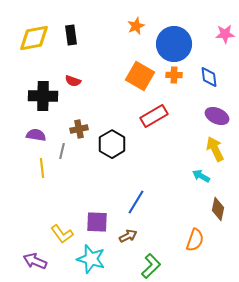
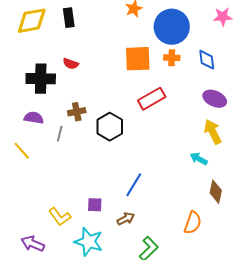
orange square: (140, 76) -> (138, 59), turned -32
yellow line: (42, 168) -> (22, 151), moved, turned -36
purple square: (97, 222) -> (95, 205), size x0.7

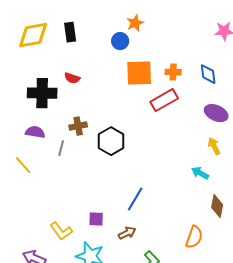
blue circle: (172, 27) -> (120, 41), moved, size x0.5
red rectangle: (152, 99) -> (164, 100), moved
yellow arrow: (213, 132) -> (214, 146), size x0.7

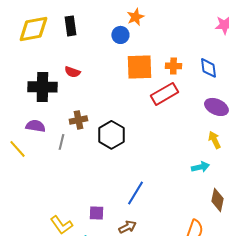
yellow line: (23, 165) -> (17, 149), moved
cyan arrow: (200, 173) -> (200, 167), turned 138

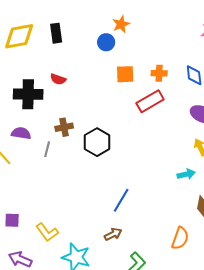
orange square: (139, 67) -> (125, 74), size x0.7
purple square: (96, 213) -> (12, 220), moved

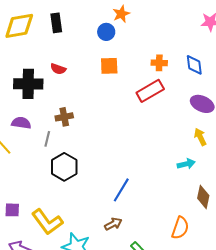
orange square: (125, 74) -> (109, 66), moved
black hexagon: (97, 142) -> (64, 167), moved
yellow L-shape: (47, 232) -> (47, 222), size x1.4

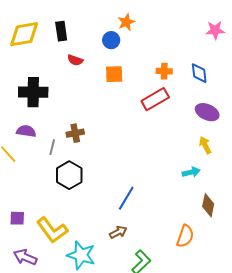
red semicircle: (58, 69) -> (75, 60), moved
brown cross: (64, 117) -> (75, 133), moved

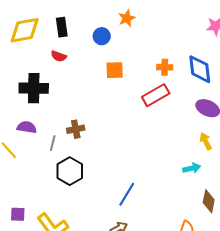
blue circle: (111, 40) -> (102, 36), moved
red semicircle: (75, 60) -> (59, 56), moved
blue diamond: (199, 73) -> (200, 69), size x1.4

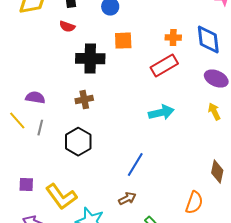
black cross: (34, 88) -> (90, 59), moved
gray line: (53, 143) -> (40, 128), moved
cyan arrow: (192, 168) -> (161, 113), moved, size x1.4

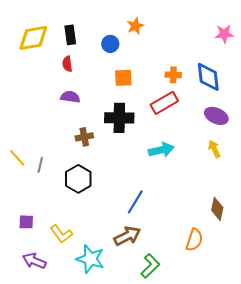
red semicircle: (67, 27) -> (67, 64), turned 63
black cross: (90, 59) -> (119, 118), moved
purple semicircle: (35, 98) -> (70, 97), moved
yellow L-shape: (61, 197) -> (61, 234), size x0.7
brown arrow: (127, 199) -> (127, 236), size x1.5

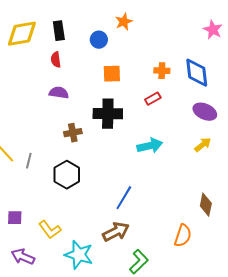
pink star: (224, 34) -> (213, 30), turned 30
red rectangle: (164, 103) -> (153, 99), size x0.6
yellow arrow: (214, 149) -> (203, 145), turned 78

